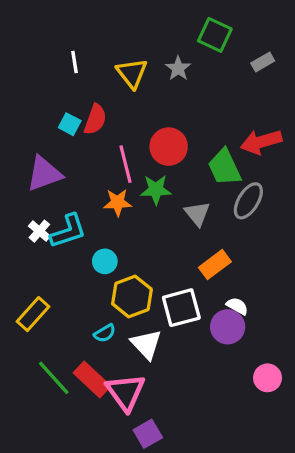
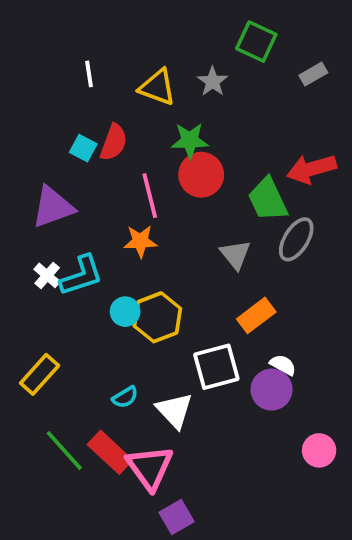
yellow triangle: (132, 73) -> (157, 87), turned -32
green star: (156, 190) -> (190, 140), moved
yellow hexagon: (132, 296) -> (157, 317), moved

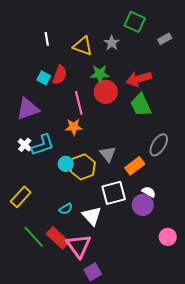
red arrow: (311, 169) -> (139, 79), moved
gray ellipse: (296, 239) -> (159, 145), moved
gray triangle: (235, 255) -> (108, 154), moved

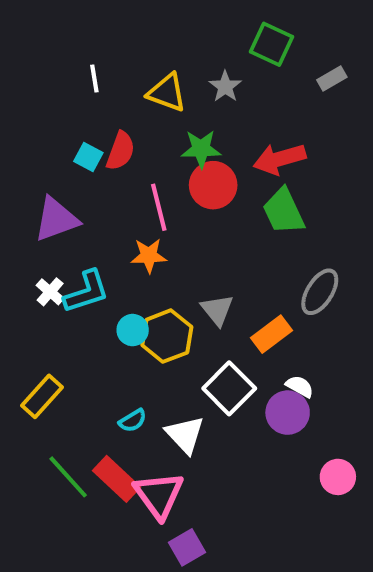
white square: (114, 193) -> (229, 388), turned -30

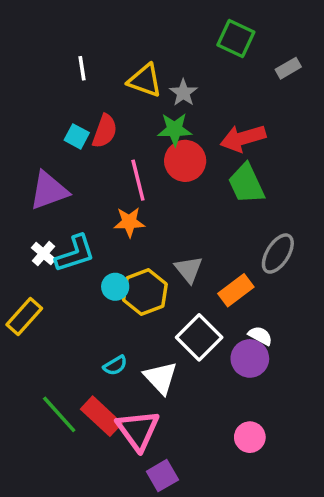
gray star: (225, 87) -> (183, 93), moved
yellow rectangle: (42, 396) -> (24, 316), moved
pink circle: (338, 477) -> (250, 437), moved

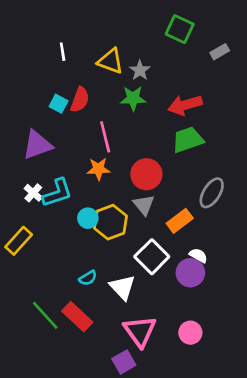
red circle: (185, 161) -> (146, 174), moved
green trapezoid: (246, 184) -> (188, 140), turned 96
pink triangle: (138, 430) -> (140, 331), moved

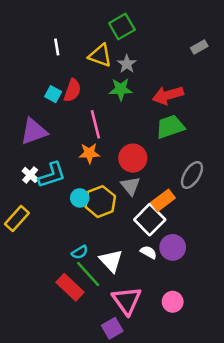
green square: (180, 29) -> (122, 26), moved, turned 35
white semicircle: (198, 255) -> (148, 252), moved
white square: (152, 257) -> (150, 220), moved
green line: (45, 315) -> (88, 274), moved

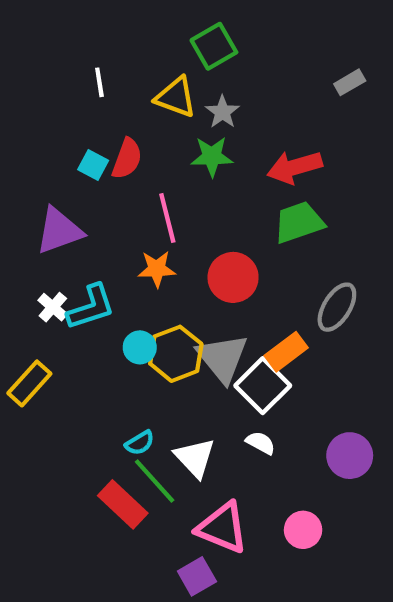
gray triangle: (130, 186) -> (222, 358), moved, size x1.5
purple circle: (173, 247) -> (350, 456), moved
pink triangle: (127, 301) -> (222, 528), turned -32

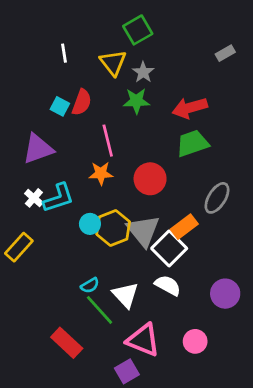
yellow triangle: (176, 97) -> (113, 63), turned 32
white semicircle: (261, 443) -> (168, 285), size x1.4
red rectangle: (123, 504) -> (67, 343), moved

